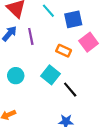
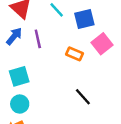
cyan square: (51, 75) -> (19, 76), moved, turned 36
cyan circle: (16, 76) -> (20, 104), moved

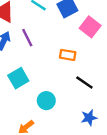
orange rectangle: (74, 54) -> (68, 55), moved
cyan circle: (20, 104) -> (46, 101), moved

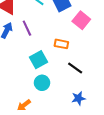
cyan square: (18, 78) -> (39, 60), moved

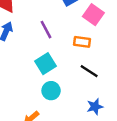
purple line: (27, 28) -> (46, 30), moved
orange rectangle: (61, 44) -> (82, 42), moved

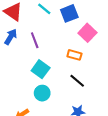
purple line: (46, 30) -> (35, 40), moved
cyan square: (45, 64) -> (41, 69), turned -30

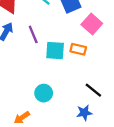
cyan square: (41, 69) -> (55, 51), moved, turned -30
black line: (77, 81) -> (93, 90), moved

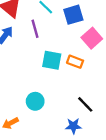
purple line: (33, 34) -> (35, 29), moved

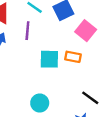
purple line: (35, 29) -> (27, 31), turned 30

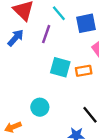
orange rectangle: (73, 57) -> (84, 71), turned -35

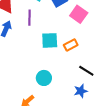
orange rectangle: (84, 71) -> (71, 45), moved

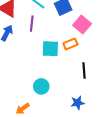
orange rectangle: (71, 45) -> (70, 44), moved
black line: (86, 71) -> (84, 70), moved, turned 49

